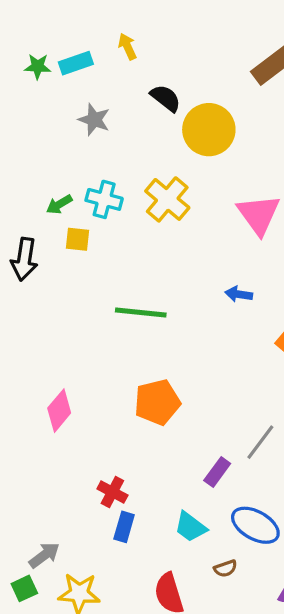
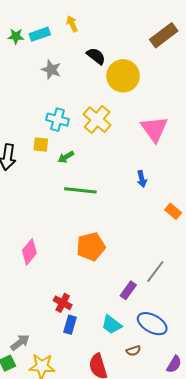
green arrow: (59, 204) -> (66, 157), moved
blue arrow: (239, 294) -> (142, 179), turned -112

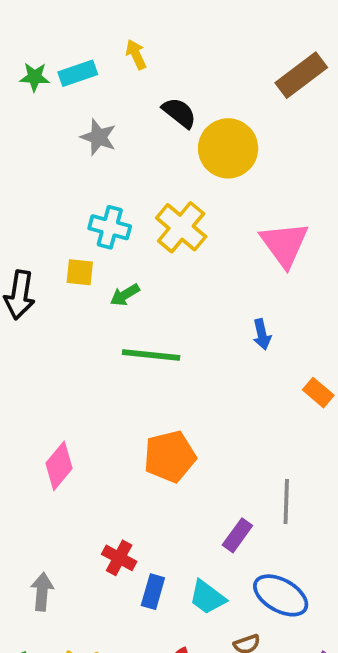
gray line: (155, 272) -> (286, 502), turned -35
blue rectangle: (70, 325) -> (153, 592), moved
gray arrow: (20, 342) -> (42, 592), moved, turned -48

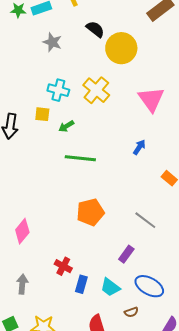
blue arrow: (262, 334) -> (139, 147), turned -133
pink diamond: (59, 466) -> (22, 231), moved
gray line: (286, 502) -> (145, 220), moved, turned -55

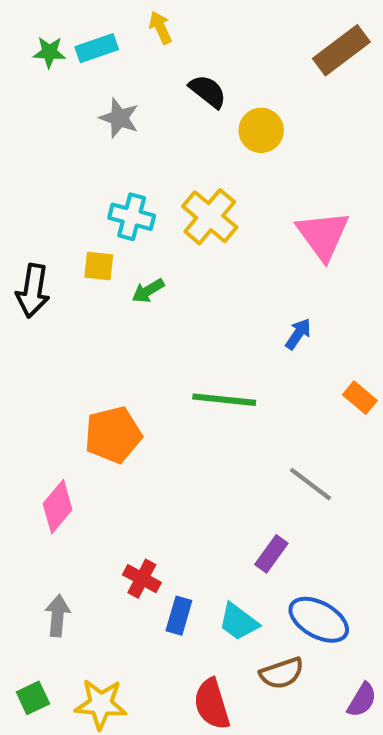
yellow circle: (121, 48) -> (261, 130), size x0.7
green line: (80, 158) -> (224, 400), moved
orange pentagon: (90, 212) -> (113, 435), moved
brown semicircle: (131, 312) -> (282, 673), size x1.5

